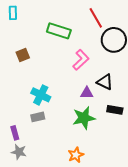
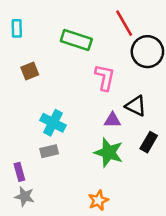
cyan rectangle: (13, 13) -> (17, 28), moved
pink L-shape: (81, 60) -> (105, 77), turned -35
black rectangle: (115, 110) -> (149, 142), turned -70
green star: (84, 118) -> (109, 152), turned 30

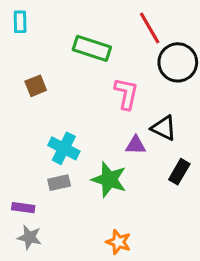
cyan rectangle: (17, 28) -> (20, 22), moved
green star: (109, 152) -> (109, 180), moved
purple rectangle: (19, 172) -> (23, 208), turned -66
orange star: (98, 200) -> (118, 242), turned -30

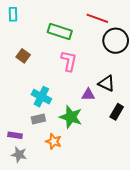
red line: (150, 28) -> (97, 18), turned -40
brown square: (36, 86) -> (23, 56), turned -32
pink L-shape: (126, 94) -> (69, 61), moved
orange star: (118, 242) -> (54, 141), moved

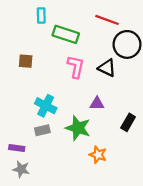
cyan rectangle: (13, 14) -> (41, 15), moved
brown square: (23, 56) -> (26, 61), turned -32
black triangle: (106, 83) -> (107, 68), moved
orange star: (54, 141) -> (98, 155), moved

